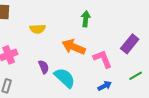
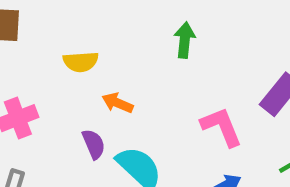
orange arrow: (74, 47) -> (118, 103), moved, size x0.6

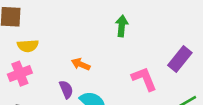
yellow semicircle: (81, 62) -> (28, 46), moved

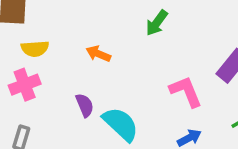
green arrow: (122, 26) -> (157, 23), turned -150
orange arrow: (81, 64) -> (98, 54), moved

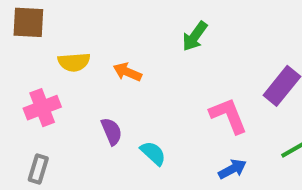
yellow semicircle: (35, 49) -> (74, 62), moved
cyan semicircle: (121, 124) -> (153, 153), size x0.6

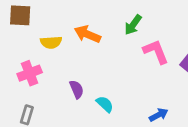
orange arrow: (127, 72) -> (87, 34), moved, size x1.4
pink L-shape: (228, 116) -> (156, 52), moved

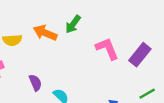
green arrow: (133, 25) -> (73, 24), moved

